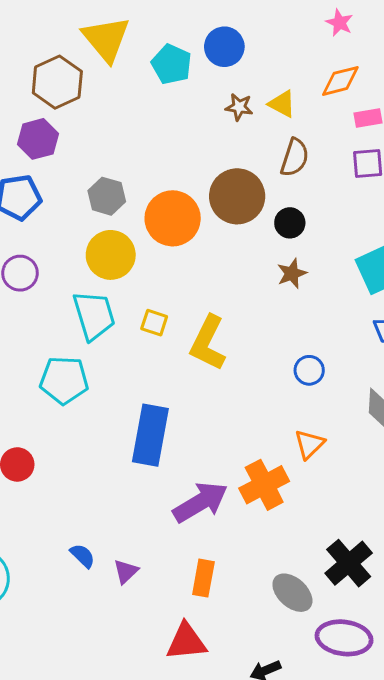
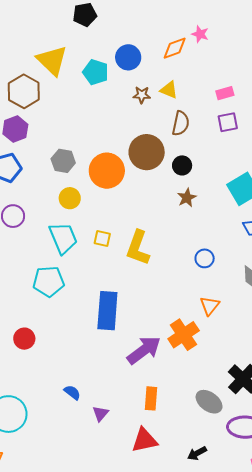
orange diamond: (340, 81) -> (175, 48), moved
yellow circle: (111, 255) -> (70, 198), size x0.7
purple triangle: (126, 571) -> (100, 414), moved

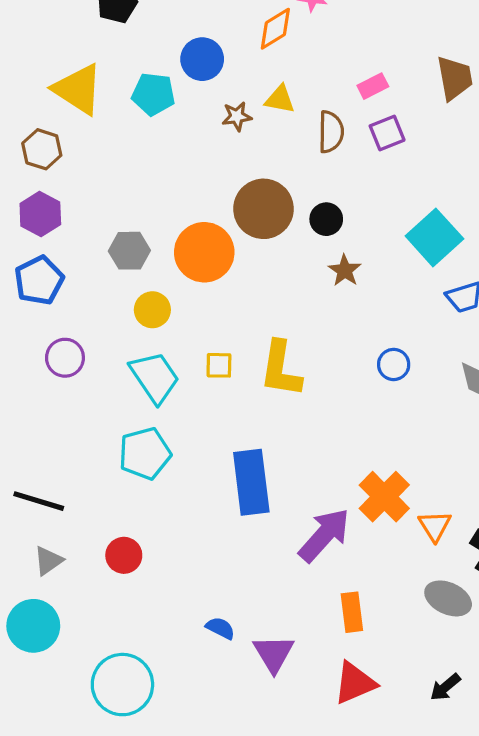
brown hexagon: (24, 91) -> (42, 149), size x0.7
brown semicircle: (181, 123) -> (331, 132), moved
orange triangle: (210, 306) -> (435, 526), moved
purple triangle: (100, 414) -> (274, 654), size x1.5

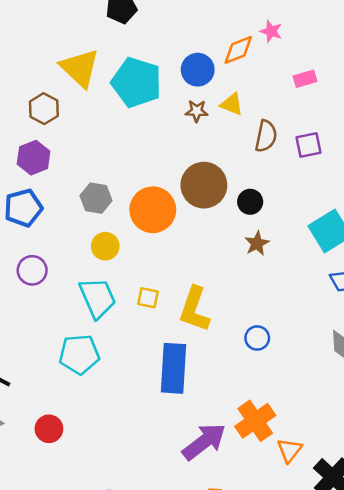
blue circle: (202, 59) -> (198, 70), moved
pink rectangle: (373, 86) -> (305, 79), moved
cyan pentagon: (153, 94) -> (136, 82), size x1.5
blue circle: (394, 364) -> (257, 338), moved
blue rectangle: (251, 482) -> (174, 368), moved

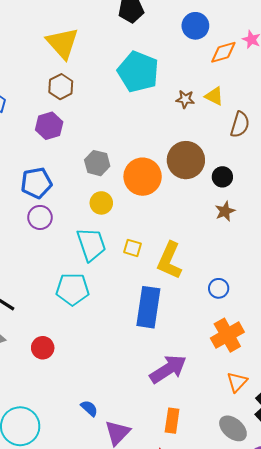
yellow triangle: (80, 68) -> (62, 43), moved
blue circle: (198, 70) -> (195, 26), moved
blue pentagon: (23, 208) -> (36, 183), moved
orange cross: (255, 421) -> (227, 335), moved

